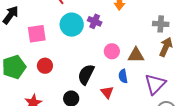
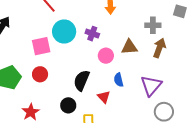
purple cross: (95, 21) -> (92, 34), moved
pink square: (37, 34) -> (41, 46), moved
brown triangle: (136, 55) -> (129, 47), moved

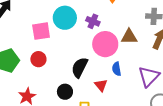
pink circle: (106, 56) -> (105, 44), size x1.6

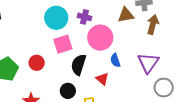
pink square: (41, 31) -> (63, 44), moved
brown triangle: (129, 37) -> (126, 15), moved

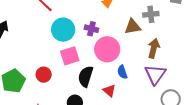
brown arrow: (153, 24) -> (154, 48), moved

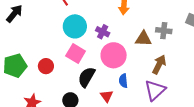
pink square: (70, 56) -> (76, 54), turned 36

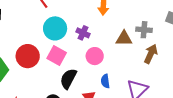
pink circle: (114, 55) -> (95, 56), size x0.7
brown arrow: (159, 64) -> (151, 54), moved
red circle: (46, 66) -> (28, 56), moved, size x1.5

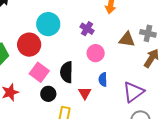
cyan circle: (55, 28) -> (48, 24), moved
pink square: (57, 55) -> (39, 72), moved
black semicircle: (68, 79) -> (67, 72), turned -35

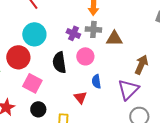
gray cross: (148, 33) -> (93, 29), moved
brown arrow: (151, 58) -> (141, 65), moved
black semicircle: (67, 72) -> (59, 62), moved
black circle: (48, 94) -> (38, 109), moved

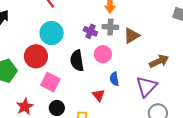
brown triangle: (114, 39) -> (132, 36), turned -30
brown arrow: (141, 65) -> (159, 61), turned 42

